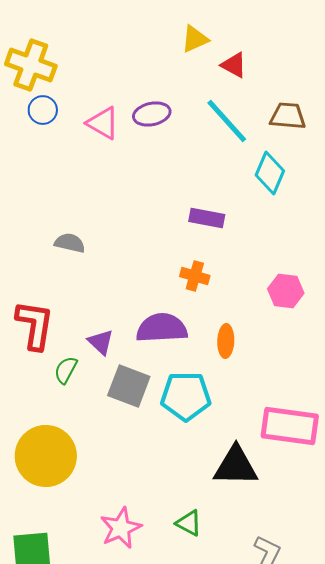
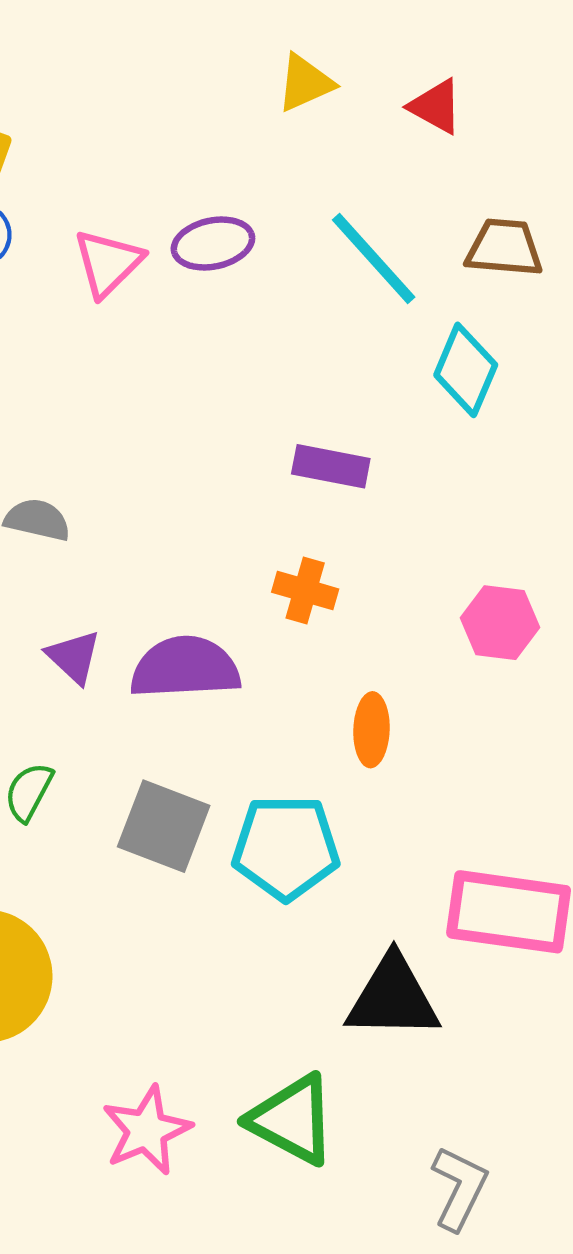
red triangle: (234, 65) -> (436, 106), moved
pink triangle: (103, 123) -> (108, 263), turned 45
purple semicircle: (162, 328) -> (185, 668), moved
purple triangle: (101, 342) -> (74, 657), moved
green triangle: (189, 523) -> (292, 1120), size x1.6

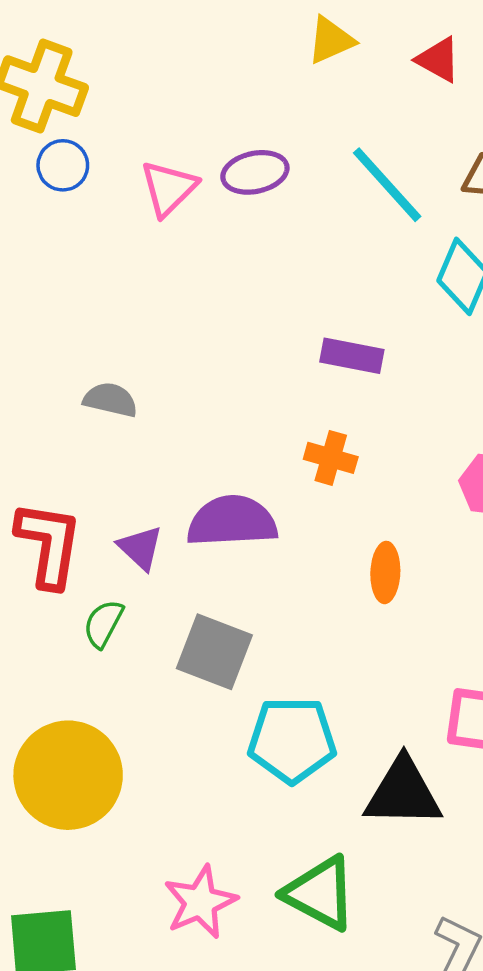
purple triangle: (74, 657) -> (140, 548), moved
cyan pentagon: (286, 848) -> (292, 740), moved

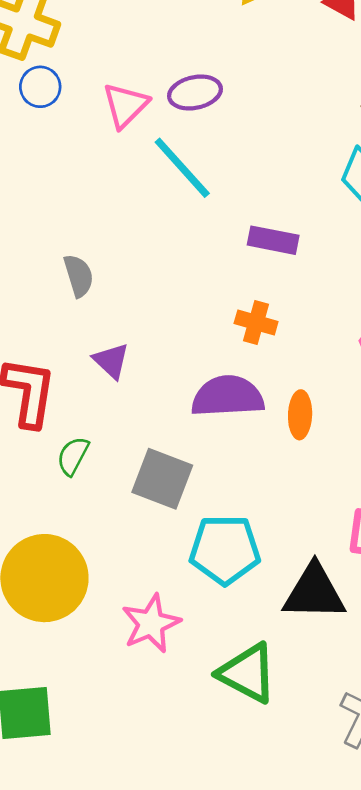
cyan line: (387, 185) -> (182, 168), moved
gray semicircle: (110, 400) -> (79, 276), turned 60
purple semicircle: (232, 521) -> (228, 396), moved
purple triangle: (140, 548) -> (111, 361), moved
pink star: (200, 902) -> (151, 624), moved

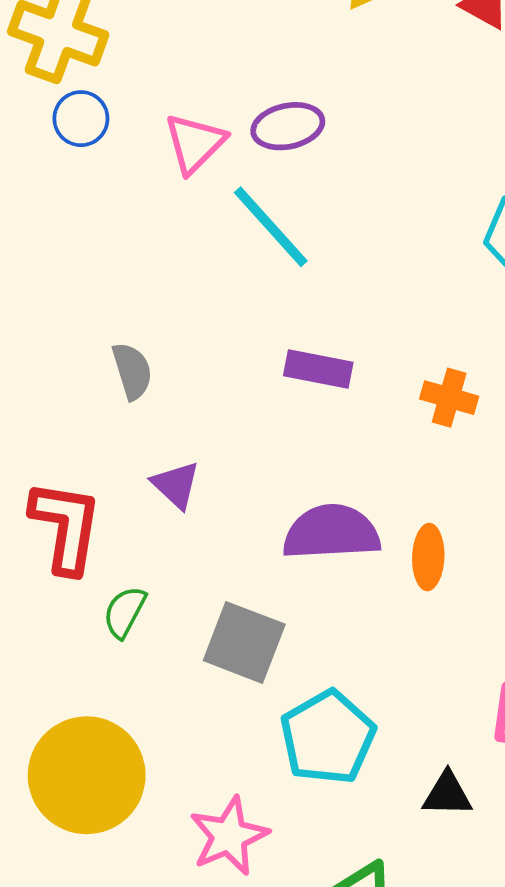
purple rectangle: (273, 240) -> (318, 369), moved
orange cross: (256, 323) -> (449, 398), moved
cyan pentagon: (225, 550) -> (328, 737), turned -30
black triangle: (314, 592) -> (447, 794), size x0.6

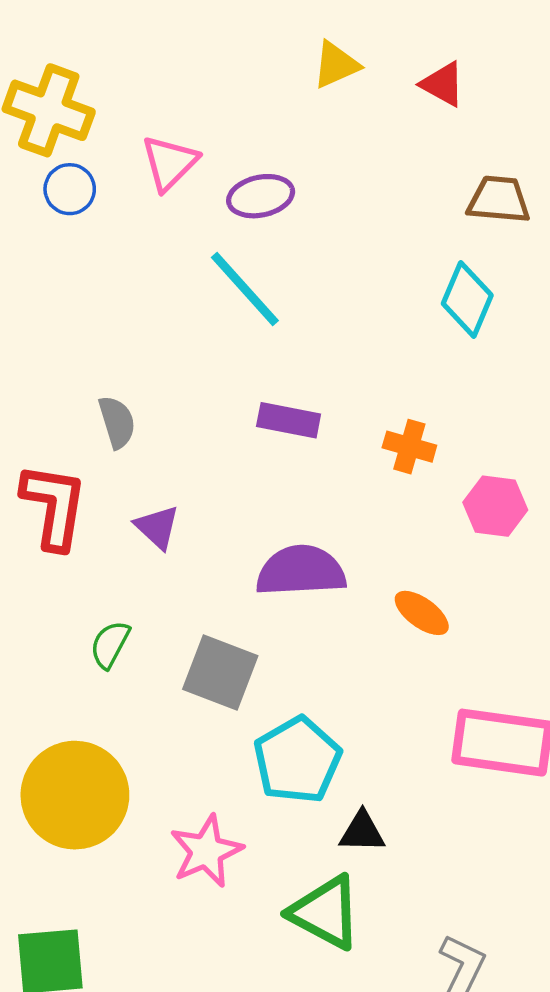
pink triangle: (195, 143) -> (170, 163), moved
red L-shape: (66, 527) -> (54, 506), moved
orange ellipse: (428, 557) -> (422, 613), moved, turned -56
black triangle: (447, 794) -> (362, 832), moved

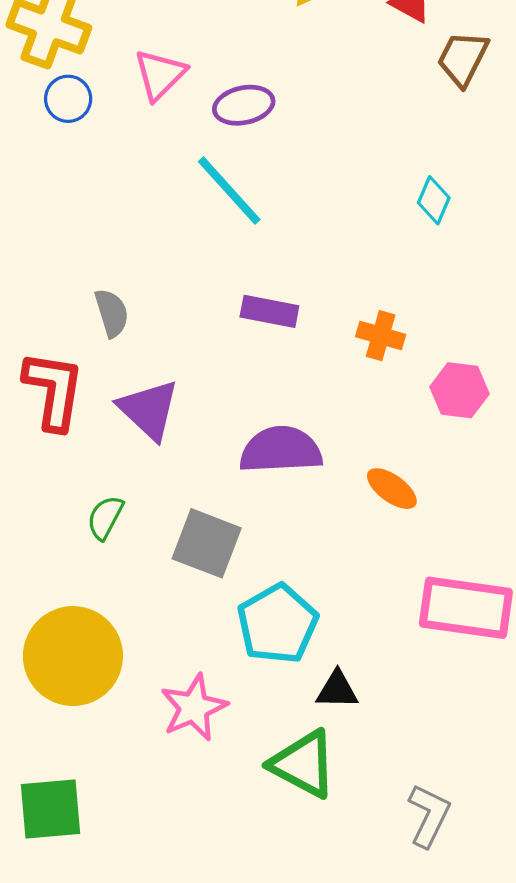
brown trapezoid: (499, 200) -> (463, 59), moved, turned -68
cyan diamond: (467, 299) -> (434, 200), size x0.7
purple triangle: (157, 527) -> (149, 410), size x1.5

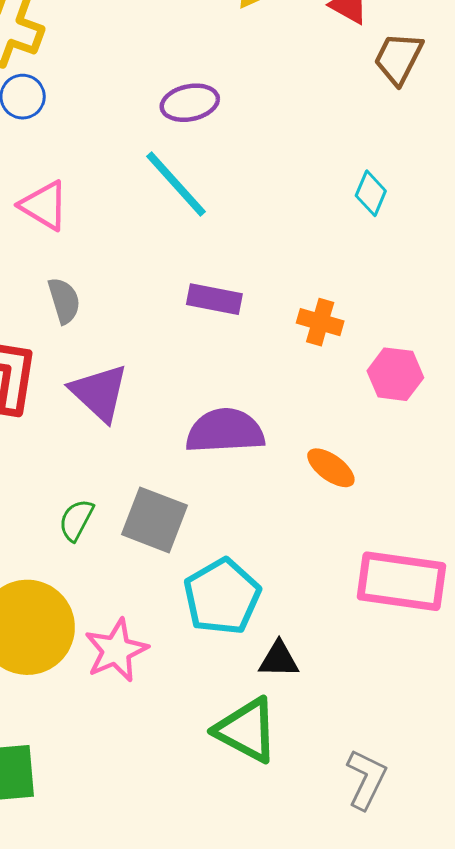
pink triangle: (160, 75) -> (44, 205), moved, turned -44
green semicircle: (105, 518) -> (76, 520), moved
pink star: (194, 708) -> (116, 650), moved

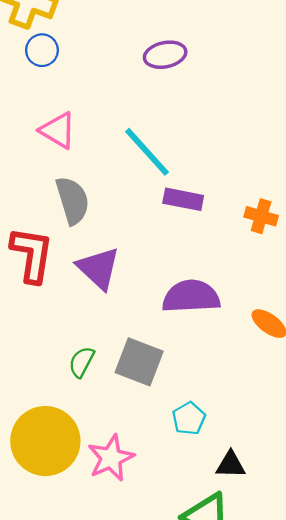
cyan line: (176, 184) -> (147, 152), moved
gray semicircle: (64, 301) -> (72, 200), size x1.4
cyan pentagon: (222, 597) -> (189, 418), size x0.6

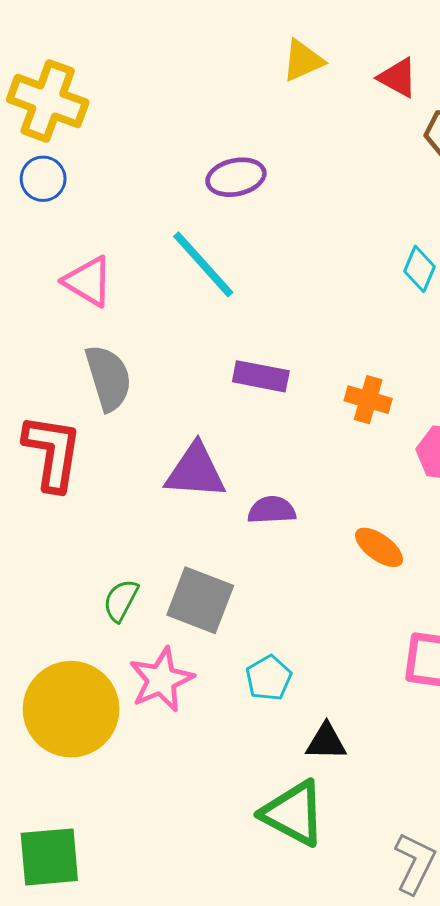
blue circle: (42, 50) -> (43, 179), moved
cyan line: (147, 152) -> (203, 264), moved
purple triangle: (98, 268) -> (195, 471), moved, turned -39
purple semicircle: (191, 296) -> (272, 510), size x0.6
pink star: (111, 458) -> (161, 680), moved

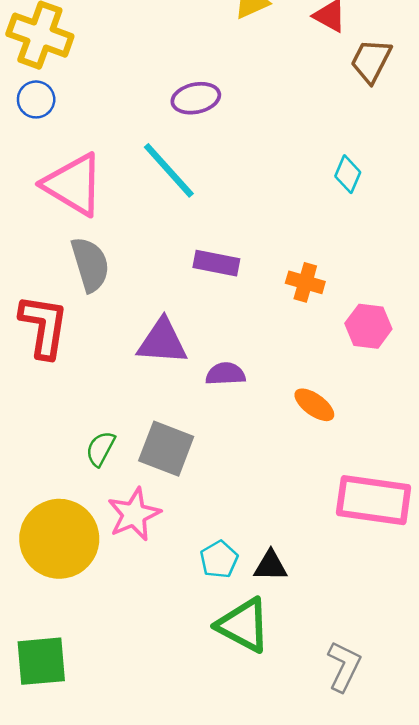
pink triangle: (88, 281) -> (73, 185), size x1.5
cyan pentagon: (269, 678) -> (219, 559), moved

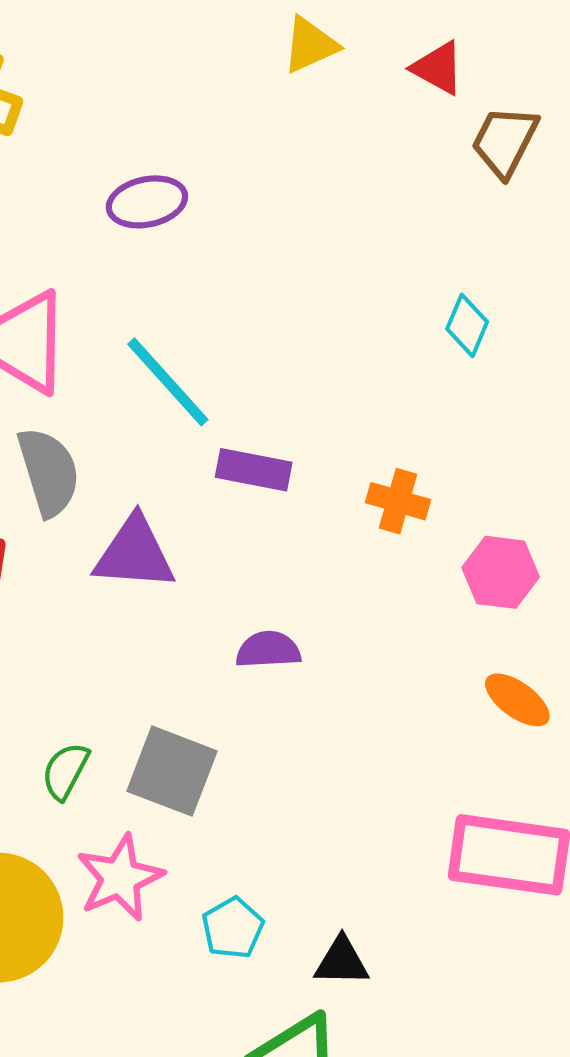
purple ellipse: (196, 98) -> (147, 202), moved
cyan line: (169, 170) -> (168, 382), moved
purple triangle: (162, 342) -> (134, 553), moved
orange ellipse: (314, 405) -> (517, 700), moved
cyan pentagon: (219, 559) -> (233, 928), moved

